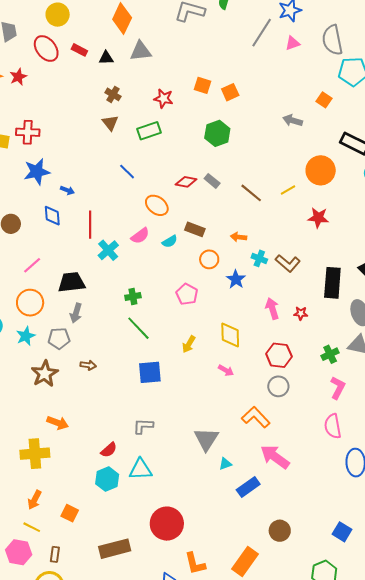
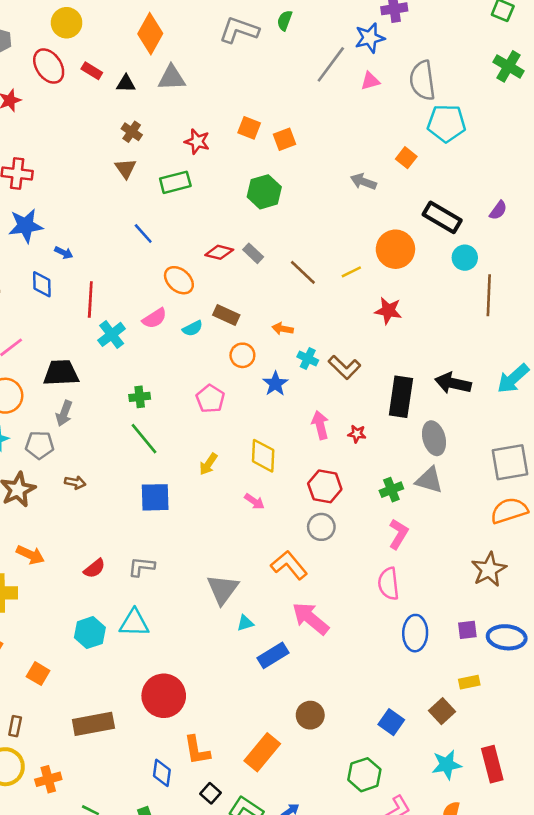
red semicircle: (109, 450) -> (94, 568), moved

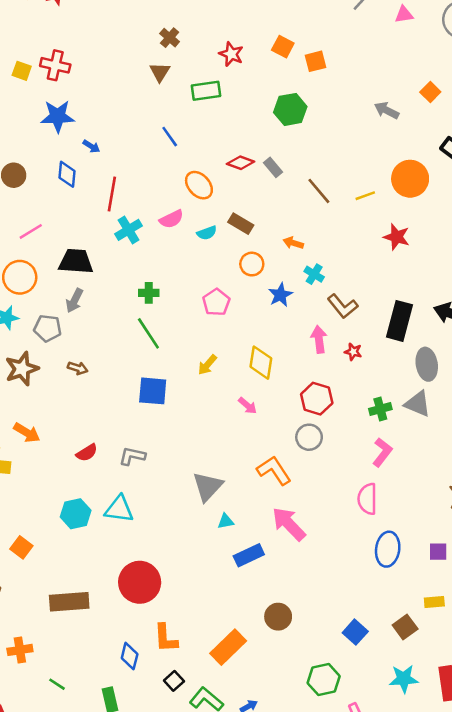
brown L-shape: (344, 367) -> (343, 306), moved

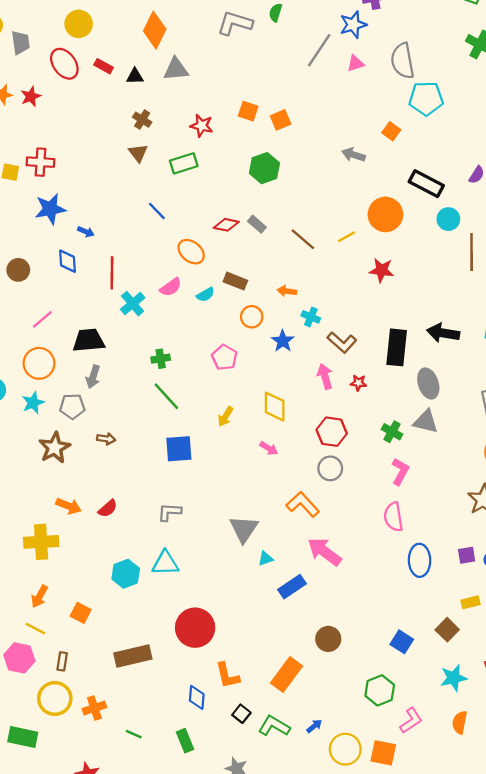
green cross: (380, 409) -> (392, 432), turned -36
red semicircle: (87, 453) -> (108, 508), moved

